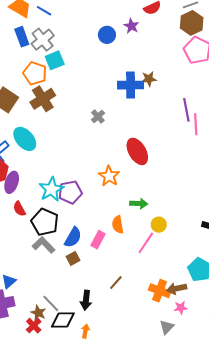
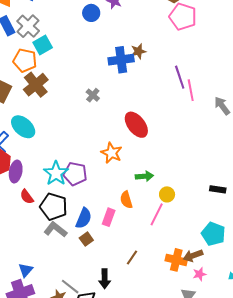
purple pentagon: (70, 192) -> (75, 174), turned 30

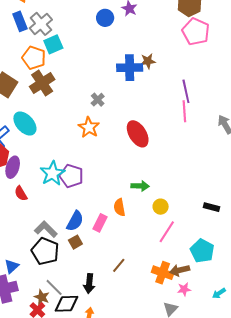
pink line: (191, 90) -> (184, 111), moved
orange star: (111, 153) -> (89, 127), moved
black pentagon: (54, 207) -> (45, 251), moved
pink line: (157, 214) -> (167, 232), moved

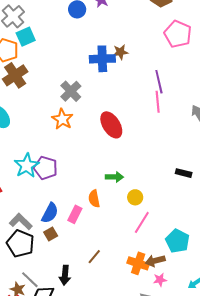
pink pentagon: (196, 32) -> (178, 34), moved
gray cross: (98, 100) -> (71, 91), size x1.5
black rectangle: (212, 207) -> (184, 173), moved

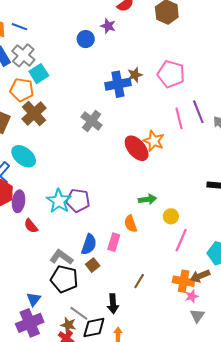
pink pentagon: (178, 34) -> (171, 74), moved
purple line: (159, 82) -> (198, 112), moved
orange star: (62, 119) -> (154, 141), moved
pink star: (160, 280) -> (192, 296), moved

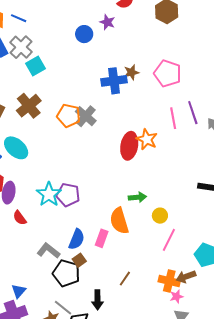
orange pentagon: (22, 90) -> (69, 116), moved
red ellipse: (137, 148) -> (129, 146), turned 48
orange semicircle: (130, 224) -> (119, 221), size x1.5
black pentagon: (64, 279) -> (66, 273), moved

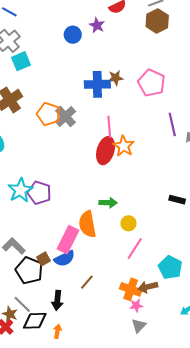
pink line: (173, 118) -> (109, 127), moved
pink rectangle: (102, 238) -> (68, 240), size x1.5
blue semicircle: (77, 239) -> (64, 259), moved, turned 35

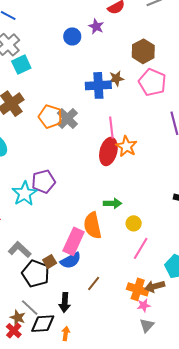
brown hexagon: (157, 21) -> (143, 51), moved
purple pentagon: (39, 193) -> (43, 182), moved, turned -30

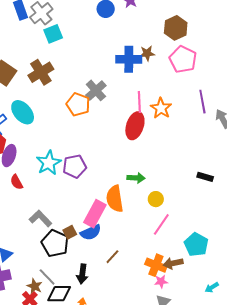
orange pentagon: (50, 117) -> (78, 104), moved
orange star: (126, 146) -> (161, 108), moved
purple pentagon: (43, 182) -> (75, 166), moved

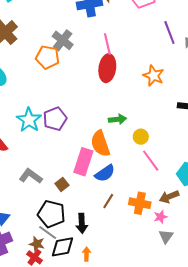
orange star: (161, 108) -> (154, 76), moved
pink line: (161, 224) -> (151, 161), turned -60
blue semicircle: (91, 232) -> (105, 173), moved
black pentagon: (55, 243) -> (51, 214), moved
orange cross: (156, 265) -> (140, 203), moved

